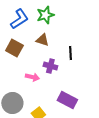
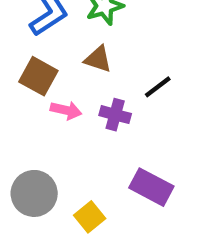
black line: (70, 53) -> (158, 87), turned 56
pink arrow: (32, 77) -> (66, 110), moved

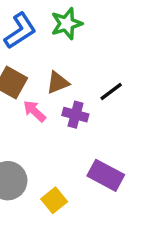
brown triangle: (98, 59) -> (58, 83), moved, turned -40
pink arrow: (66, 110) -> (34, 111), turned -150

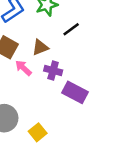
black line: (111, 91) -> (71, 29), moved
purple rectangle: (106, 175) -> (75, 92), moved

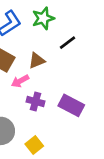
pink arrow: (23, 68) -> (20, 81), turned -72
purple cross: (53, 70) -> (35, 101), moved

